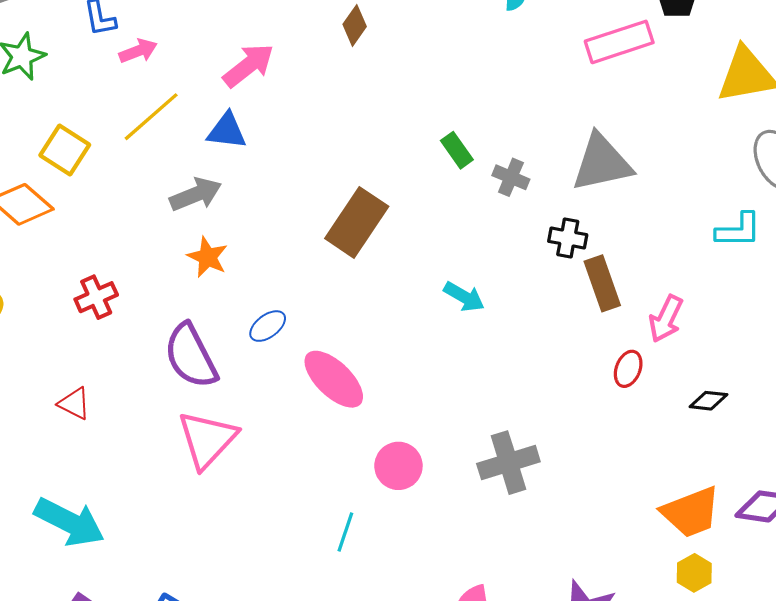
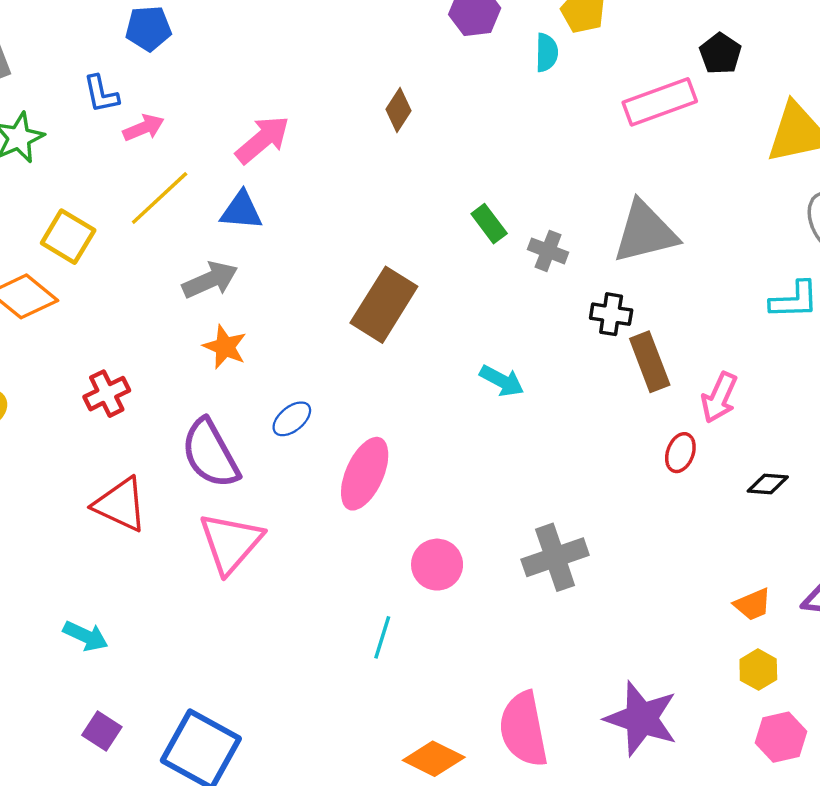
brown diamond: (355, 25) -> (399, 110), moved
pink ellipse: (334, 379) -> (365, 474), turned 72
red triangle: (74, 403) -> (120, 505), moved, size x1.6
orange trapezoid: (691, 512) -> (753, 604), size x0.6
cyan arrow: (69, 522) -> (86, 636), size x0.6

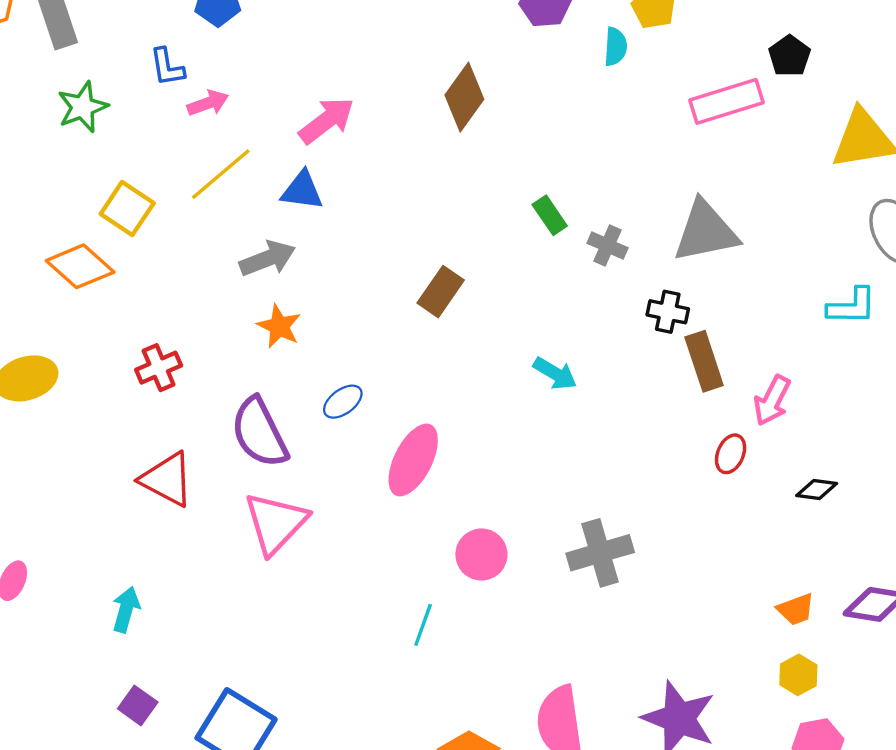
brown diamond: (399, 110) -> (464, 97), size x1.5
brown rectangle: (384, 305) -> (441, 292), size x0.7
cyan arrow: (86, 636) -> (126, 609), turned -102

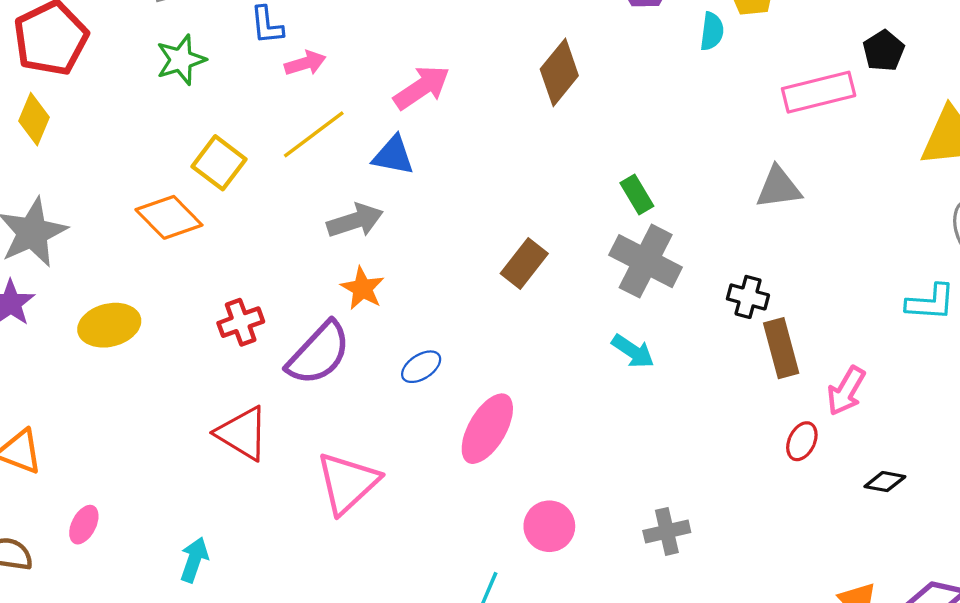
gray triangle: (706, 231) -> (779, 188), moved, size x0.7
gray cross: (607, 245) -> (646, 261), moved, size x1.8
purple semicircle: (259, 433) -> (319, 353), moved, turned -114
gray cross: (600, 553) -> (667, 531), size x0.7

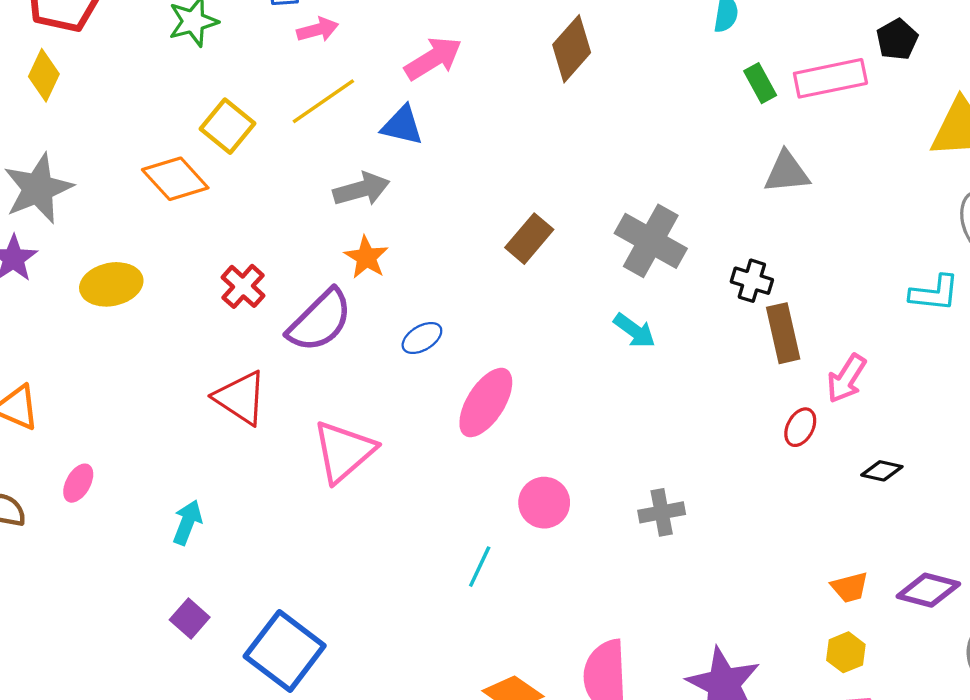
green rectangle: (637, 194) -> (760, 83), moved
red cross: (241, 322) -> (243, 286), turned -30

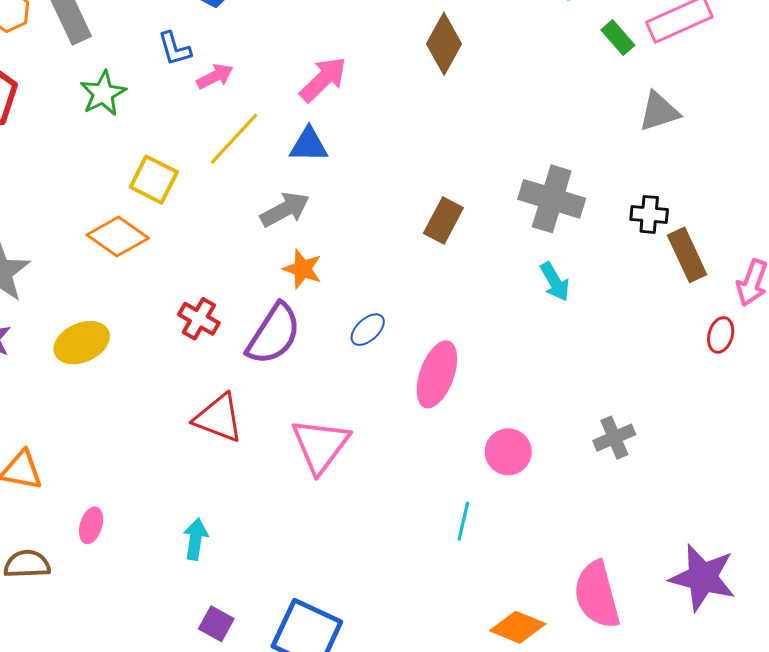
cyan arrow: (635, 331) -> (555, 282), turned 36

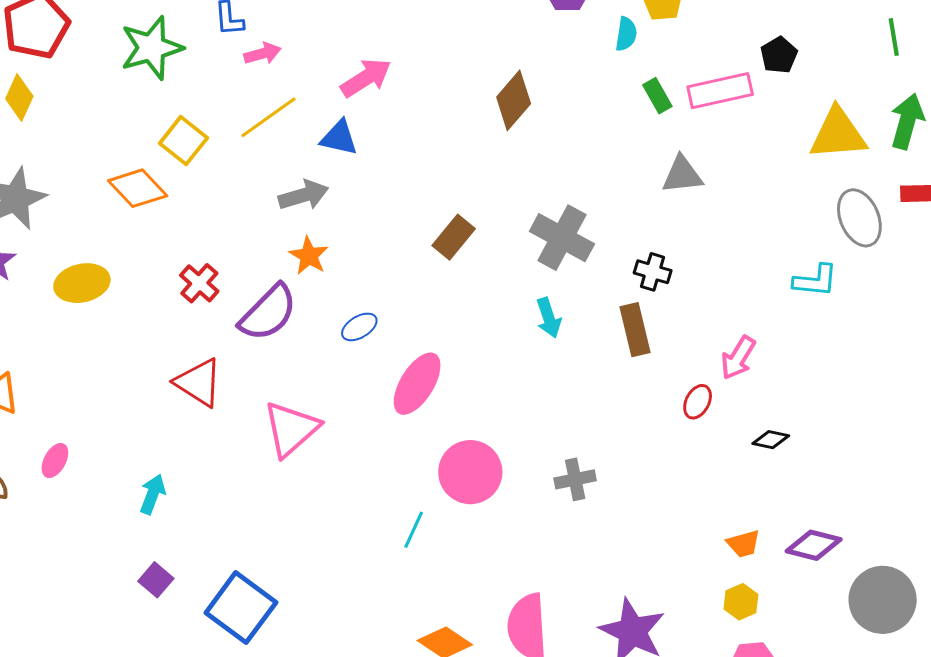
brown diamond: (444, 44) -> (514, 100), moved
green star: (103, 93) -> (152, 48), size x1.4
brown rectangle: (687, 255) -> (635, 330), moved
pink circle: (508, 452) -> (470, 472), size x1.4

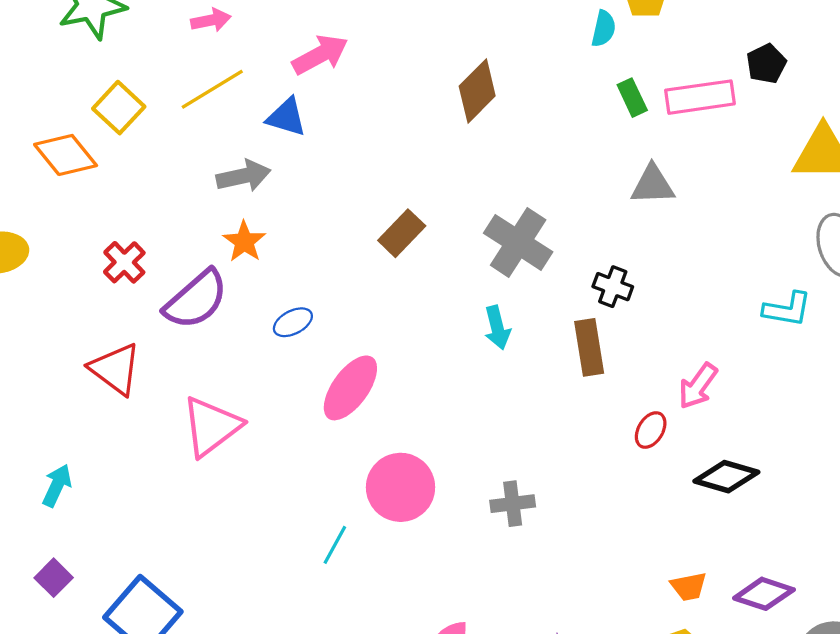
black diamond: (771, 440) -> (726, 477), size x1.6

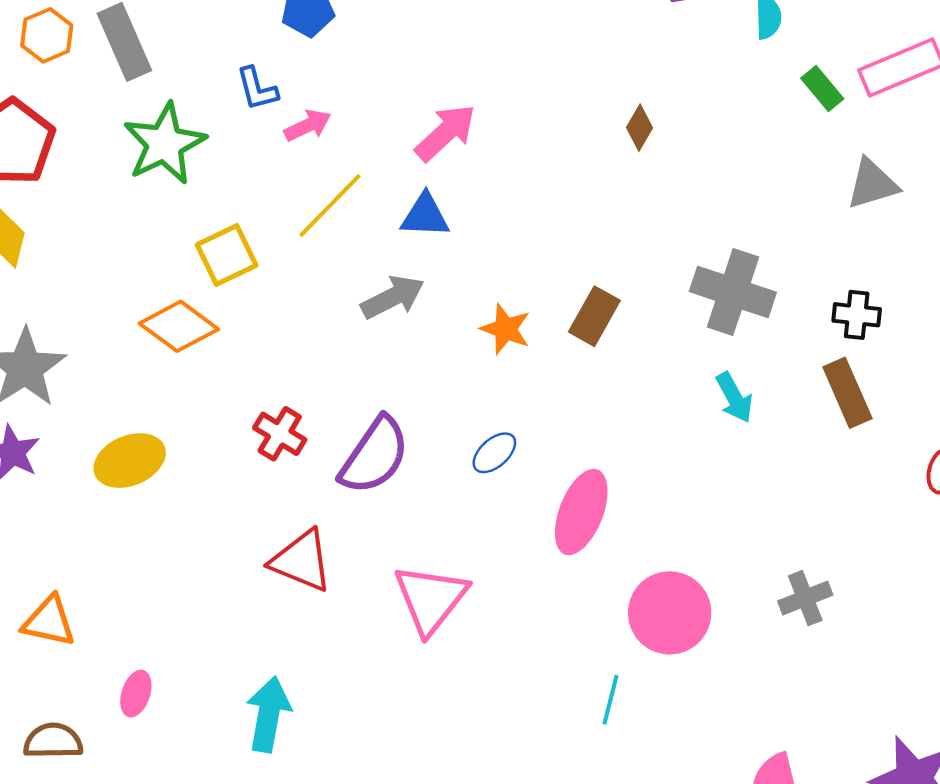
brown diamond: (477, 91) -> (639, 128), size x0.6
yellow square: (119, 108) -> (227, 255), turned 36
orange star: (244, 242) -> (506, 329), moved
cyan arrow: (57, 485) -> (269, 714), size x1.4

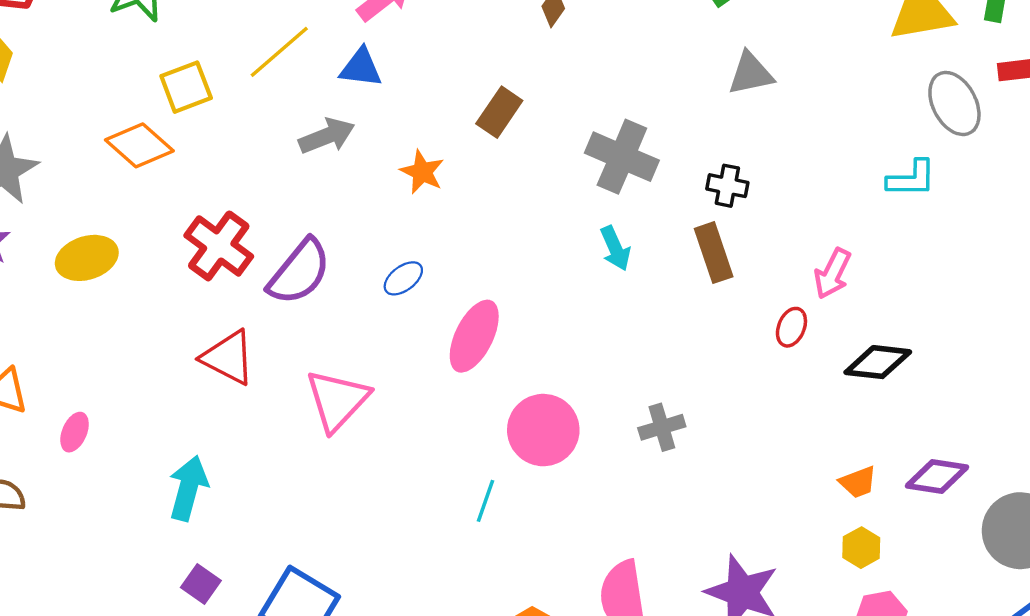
brown rectangle: (594, 316) -> (499, 112), moved
red cross: (280, 434) -> (219, 246), size x1.5
pink ellipse: (136, 694) -> (75, 432), moved

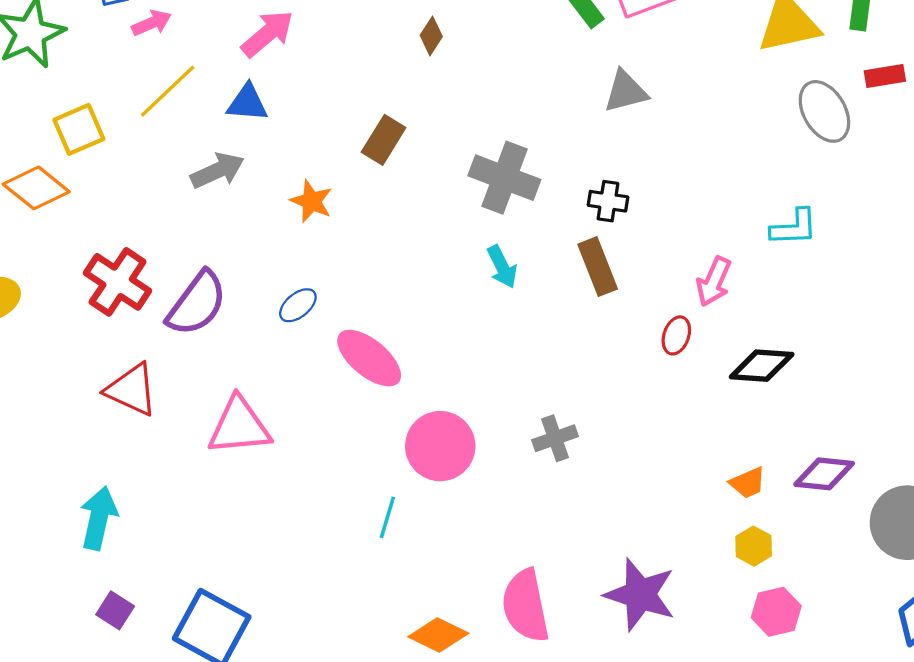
cyan L-shape: (911, 179) -> (794, 227), moved
pink ellipse: (474, 336) -> (369, 358), turned -74
pink triangle: (337, 400) -> (239, 426), turned 44

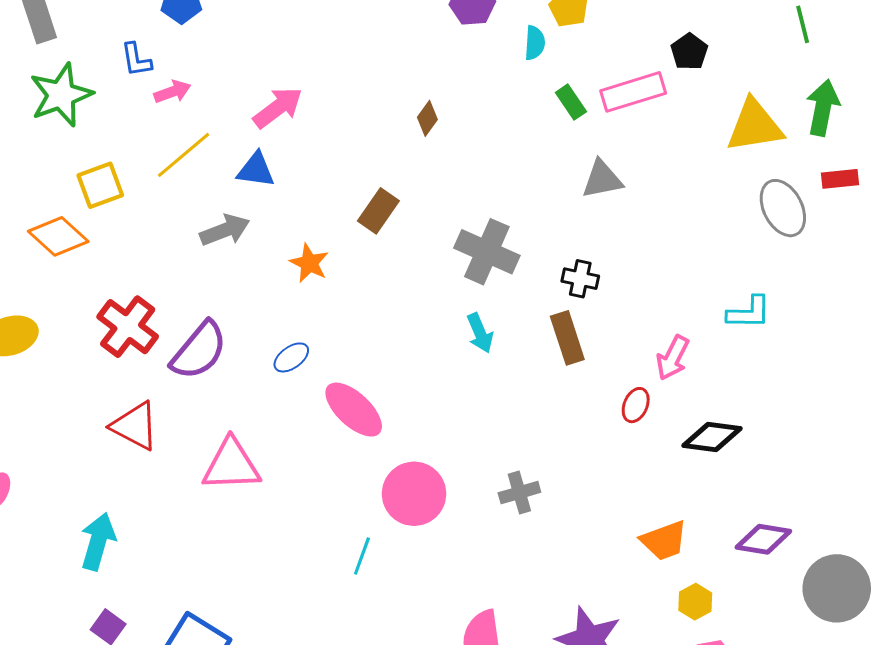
orange trapezoid: (748, 483) -> (664, 540), moved, size x1.4

